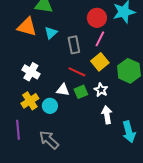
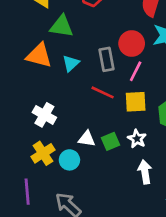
gray rectangle: (74, 45) -> (107, 59), moved
yellow square: (100, 62) -> (136, 102), turned 36
red line: (77, 72) -> (103, 92), moved

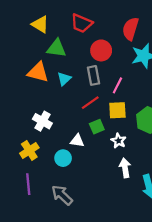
red circle: (132, 43) -> (101, 50), moved
red line: (103, 92) -> (90, 103), turned -60
green square: (110, 141) -> (97, 127), moved
yellow cross: (43, 153) -> (29, 151), moved

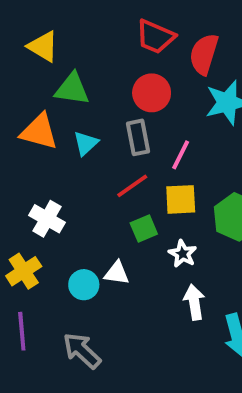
red trapezoid: (82, 23) -> (155, 37), moved
white triangle: (77, 141) -> (117, 273), moved

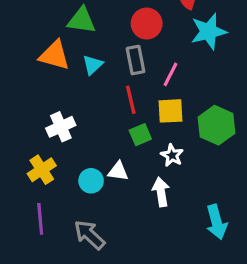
red line: (132, 186) -> (131, 100), turned -68
white cross: (47, 219) -> (61, 127), turned 36
white arrow: (194, 302) -> (161, 192), moved

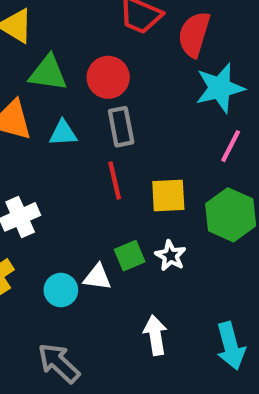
red circle: (147, 24) -> (108, 77), moved
cyan triangle: (93, 65) -> (63, 133), turned 40
pink line: (170, 74) -> (231, 146), moved
green square: (140, 135) -> (130, 256), moved
white arrow: (161, 192) -> (155, 335), moved

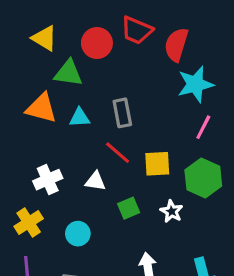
red circle: (108, 77) -> (97, 43), moved
red line: (115, 180) -> (118, 153), turned -36
white star: (170, 256) -> (172, 211), moved
white triangle: (97, 277) -> (95, 181), moved

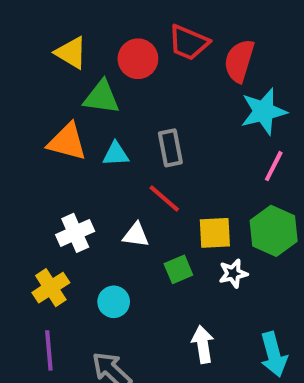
yellow square: (157, 164) -> (215, 233), moved
white star: (172, 211) -> (233, 273), turned 30

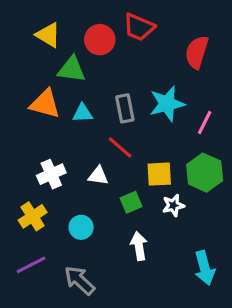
red semicircle: (239, 61) -> (197, 52), moved
cyan star: (264, 111) -> (167, 104), moved
white arrow: (203, 344) -> (139, 246), moved
purple line: (49, 350) -> (31, 265), turned 68

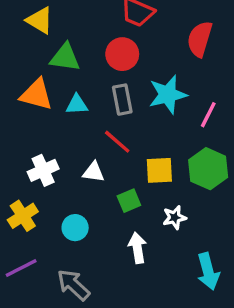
red circle: (100, 40) -> (122, 54), moved
white star: (173, 205) -> (174, 217), moved

